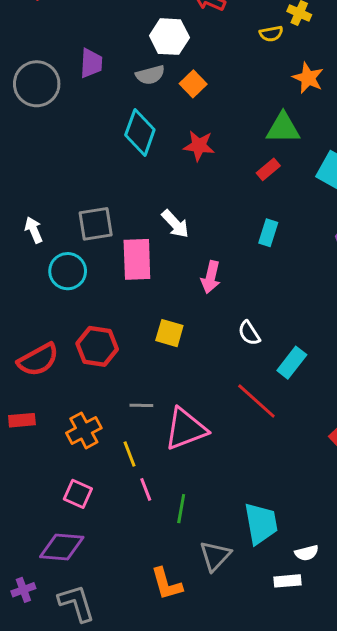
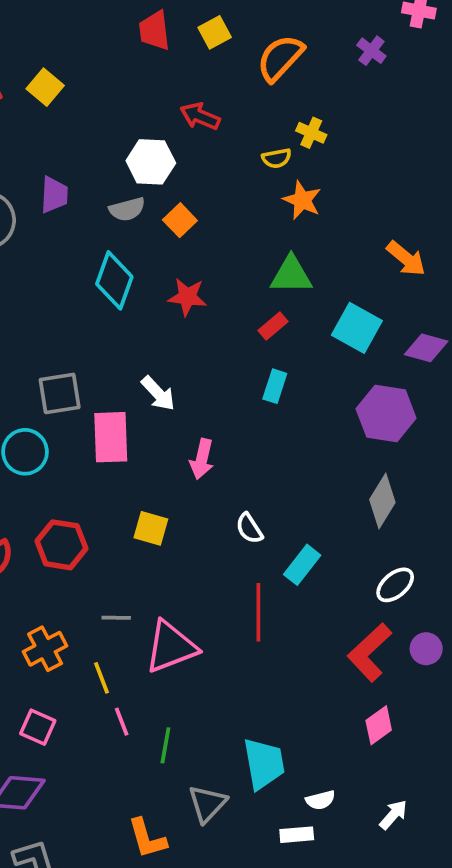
orange star: (308, 78) -> (302, 200), moved
cyan rectangle: (268, 233) -> (275, 386), moved
red line: (256, 401) -> (258, 612), turned 48

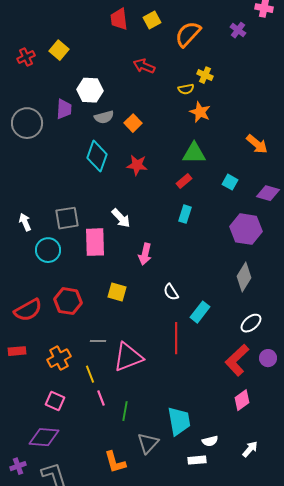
white hexagon: (151, 162) -> (90, 90), moved
cyan square: (357, 328) -> (230, 182), size x0.6

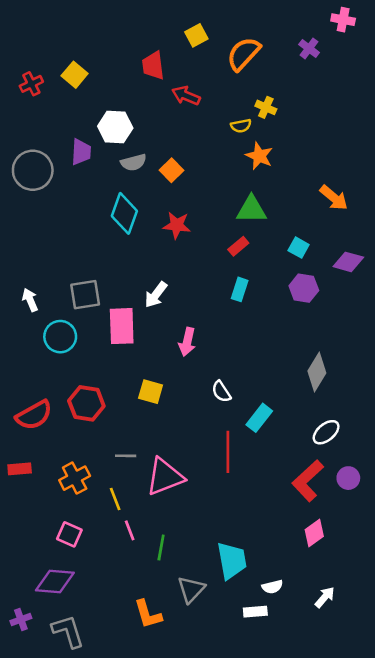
red trapezoid: (119, 19) -> (153, 65), moved
white arrow: (121, 218) -> (156, 295), turned 80
purple hexagon: (246, 229) -> (304, 288), moved, size x0.7

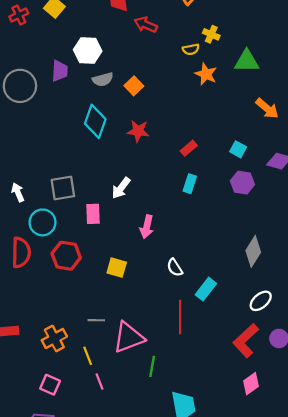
green triangle: (251, 210) -> (247, 61), moved
pink rectangle: (122, 326) -> (93, 214), size x0.7
red hexagon: (86, 403) -> (66, 256), moved
red semicircle: (34, 415) -> (21, 252), moved, turned -60
green line: (161, 547) -> (152, 366), moved

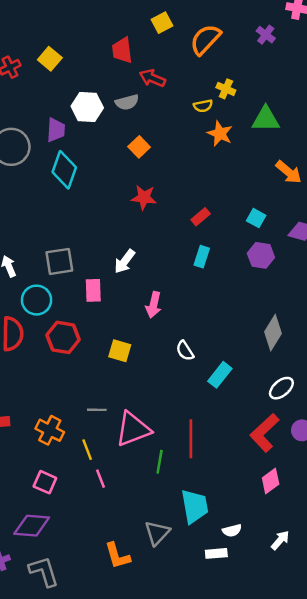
gray semicircle: (103, 79) -> (127, 102), moved
cyan diamond: (95, 121) -> (64, 170), moved
red line: (180, 317) -> (191, 439), moved
orange cross: (54, 338) -> (50, 430), turned -35

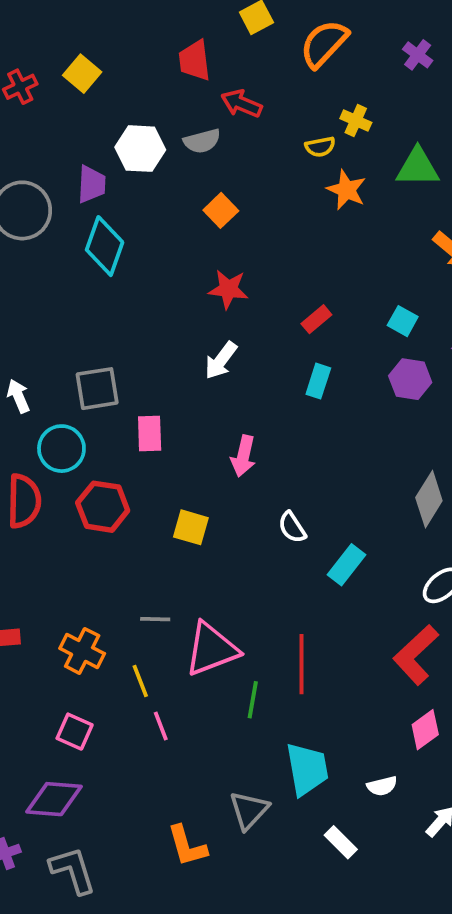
purple cross: (266, 35) -> (418, 55), moved
white arrow: (125, 261) -> (221, 360), moved
white semicircle: (232, 530) -> (382, 786), moved
white rectangle: (216, 553) -> (341, 842), turned 50

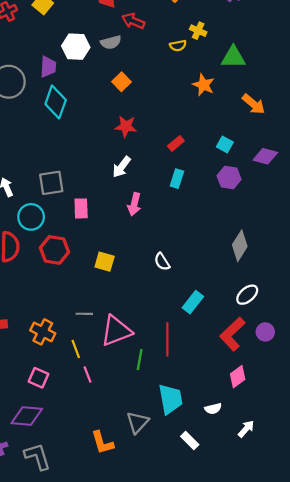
orange star: (346, 190) -> (204, 85), moved
pink arrow: (243, 456) -> (134, 204), moved
cyan rectangle: (346, 565) -> (193, 302), moved

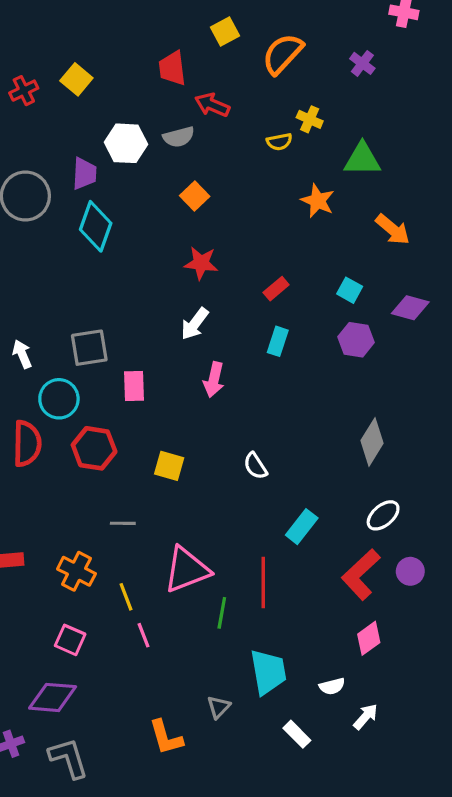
gray line: (84, 314) -> (123, 523), moved
gray triangle: (138, 422) -> (219, 707), size x0.7
white arrow: (246, 429) -> (366, 717), moved

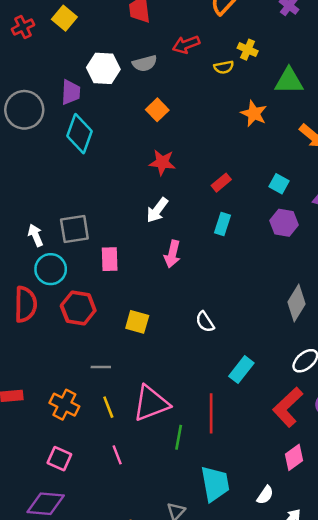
red arrow: (212, 105) -> (186, 45), moved, turned -44
white arrow: (22, 354) -> (36, 235), moved
yellow line: (126, 597) -> (108, 407), moved
white semicircle: (332, 686) -> (265, 495), turned -42

